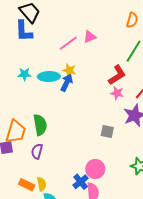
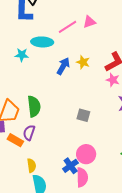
yellow star: (69, 70) -> (83, 62), moved
cyan ellipse: (49, 77) -> (42, 42), moved
gray square: (107, 131) -> (83, 115), moved
orange rectangle: (27, 185) -> (15, 140), moved

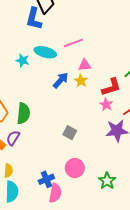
pink triangle: (89, 22) -> (85, 65), moved
pink circle: (86, 154) -> (75, 168), moved

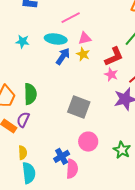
cyan ellipse: (45, 52) -> (56, 39), moved
gray square: (70, 133) -> (79, 107), size x1.6

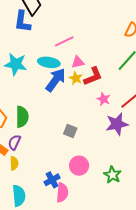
cyan star: (23, 42) -> (16, 64), size x1.6
blue arrow: (63, 56) -> (56, 80), size x1.4
red L-shape: (114, 57) -> (93, 76), moved
gray square: (79, 107) -> (70, 131), size x0.6
yellow semicircle: (23, 153) -> (14, 163), moved

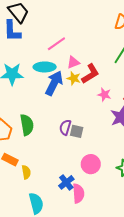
purple semicircle: (14, 142) -> (65, 127), moved

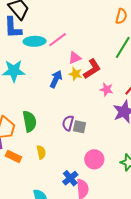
cyan ellipse: (45, 67) -> (35, 41), moved
blue arrow: (54, 83) -> (56, 79), size x0.7
yellow semicircle: (26, 172) -> (41, 152), moved

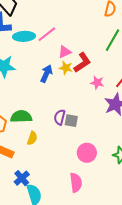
green semicircle: (30, 121) -> (21, 117), turned -80
yellow semicircle: (41, 152) -> (32, 138), moved, turned 32
blue cross: (70, 178) -> (22, 178), moved

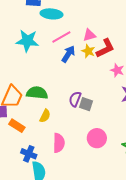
pink line: (47, 34) -> (61, 37), moved
blue cross: (22, 178) -> (29, 154), turned -35
pink semicircle: (76, 183) -> (59, 143), moved

